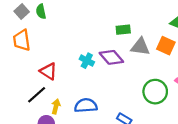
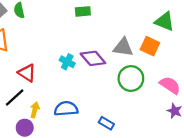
green rectangle: (123, 30) -> (83, 11), moved
green circle: (155, 92) -> (131, 79), moved

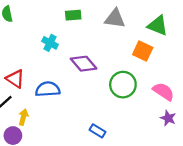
gray triangle: (123, 47) -> (115, 19), moved
cyan cross: (67, 62) -> (50, 43), moved
blue semicircle: (66, 109) -> (48, 89), moved

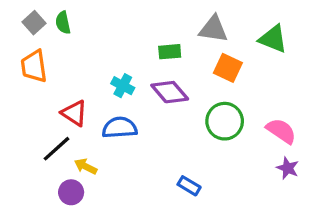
green rectangle: (73, 15) -> (170, 52), moved
cyan cross: (50, 43) -> (123, 86), moved
orange square: (143, 51) -> (228, 68), moved
yellow arrow: (23, 117) -> (86, 166), turned -77

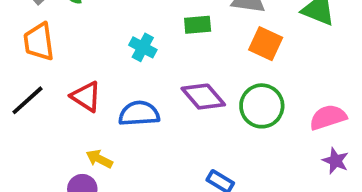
cyan cross: (123, 86) -> (143, 47), moved
purple diamond: (170, 92) -> (203, 97), moved
pink semicircle: (281, 131) -> (328, 117), turned -52
black line: (57, 149) -> (28, 100), moved

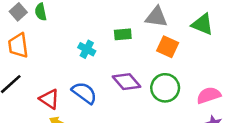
red triangle: (86, 97) -> (49, 99), moved
blue semicircle: (139, 114) -> (84, 93), turned 40

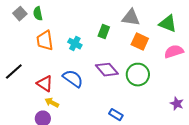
green rectangle: (123, 34) -> (104, 32), turned -64
orange trapezoid: (18, 46) -> (45, 41), moved
pink semicircle: (209, 95) -> (174, 52), moved

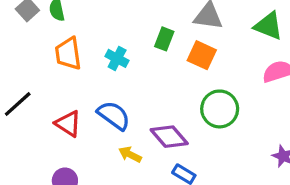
orange square: (140, 42) -> (202, 55), moved
purple diamond: (107, 70) -> (169, 137), moved
yellow arrow: (52, 103) -> (130, 155), moved

